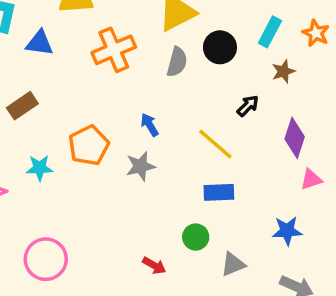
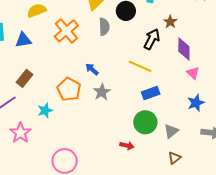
brown star: (283, 71) -> (170, 22), moved
black arrow: (248, 106) -> (152, 39), size x1.5
blue arrow: (150, 125) -> (92, 69), moved
pink triangle: (311, 179) -> (193, 73), moved, turned -40
green circle: (196, 237) -> (145, 122), size x1.5

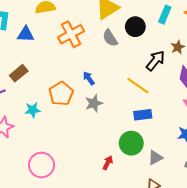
gray semicircle: (104, 27) -> (110, 38), turned 138
red arrow: (127, 146) -> (108, 163), turned -88

